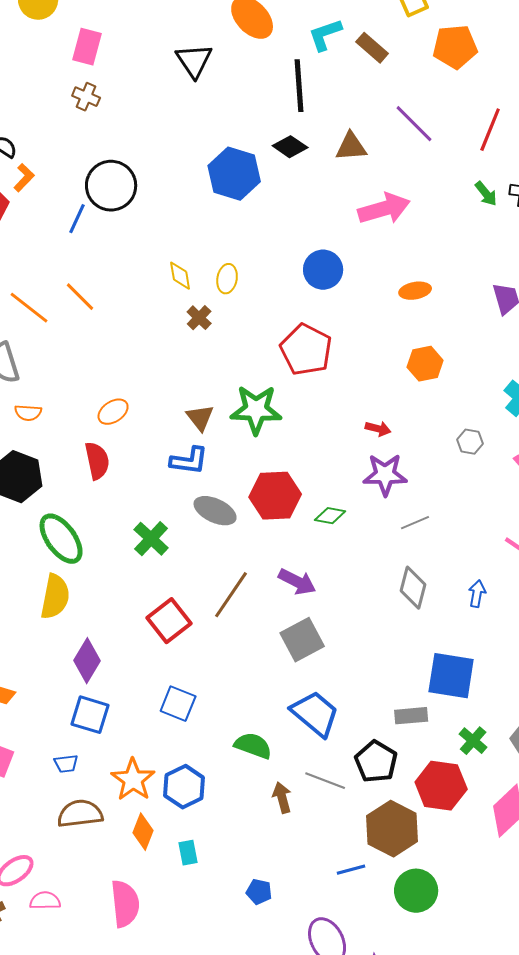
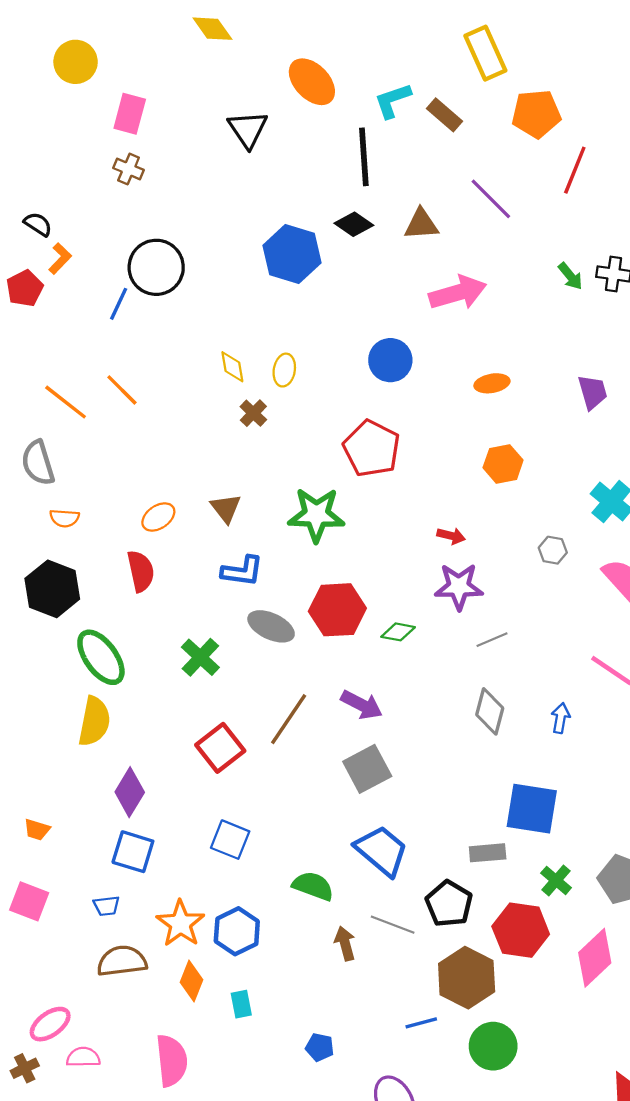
red line: (490, 130) -> (575, 170), moved
brown triangle: (200, 418) -> (226, 508), moved

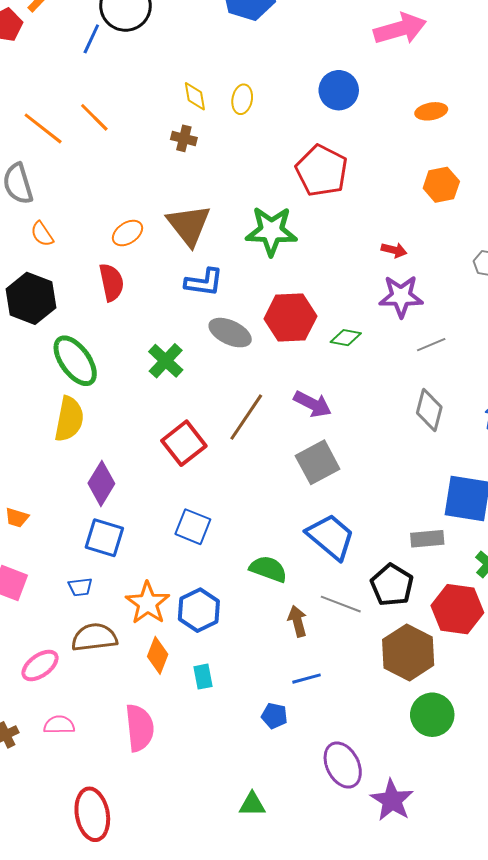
brown cross: (253, 413) -> (184, 138), moved, turned -30
brown triangle: (226, 508) -> (189, 225), size x1.6
orange semicircle: (64, 518) -> (42, 234), turned 52
blue line: (421, 1023) -> (307, 679), moved
pink ellipse: (50, 1024) -> (40, 665), moved

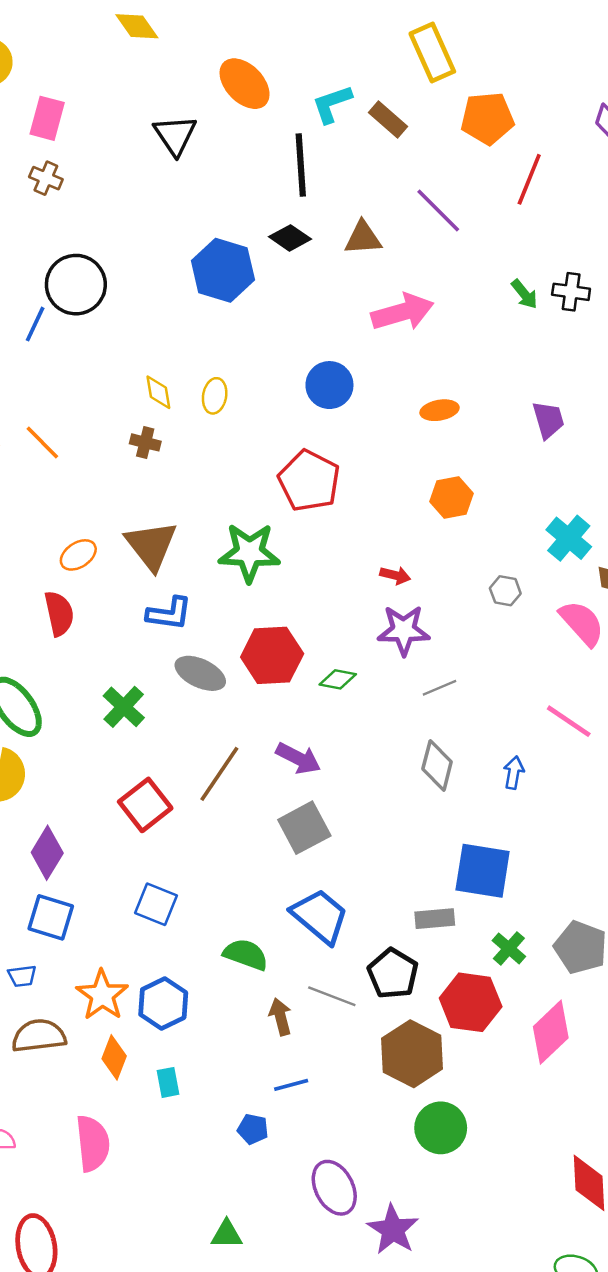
orange line: (94, 117) -> (42, 442), moved

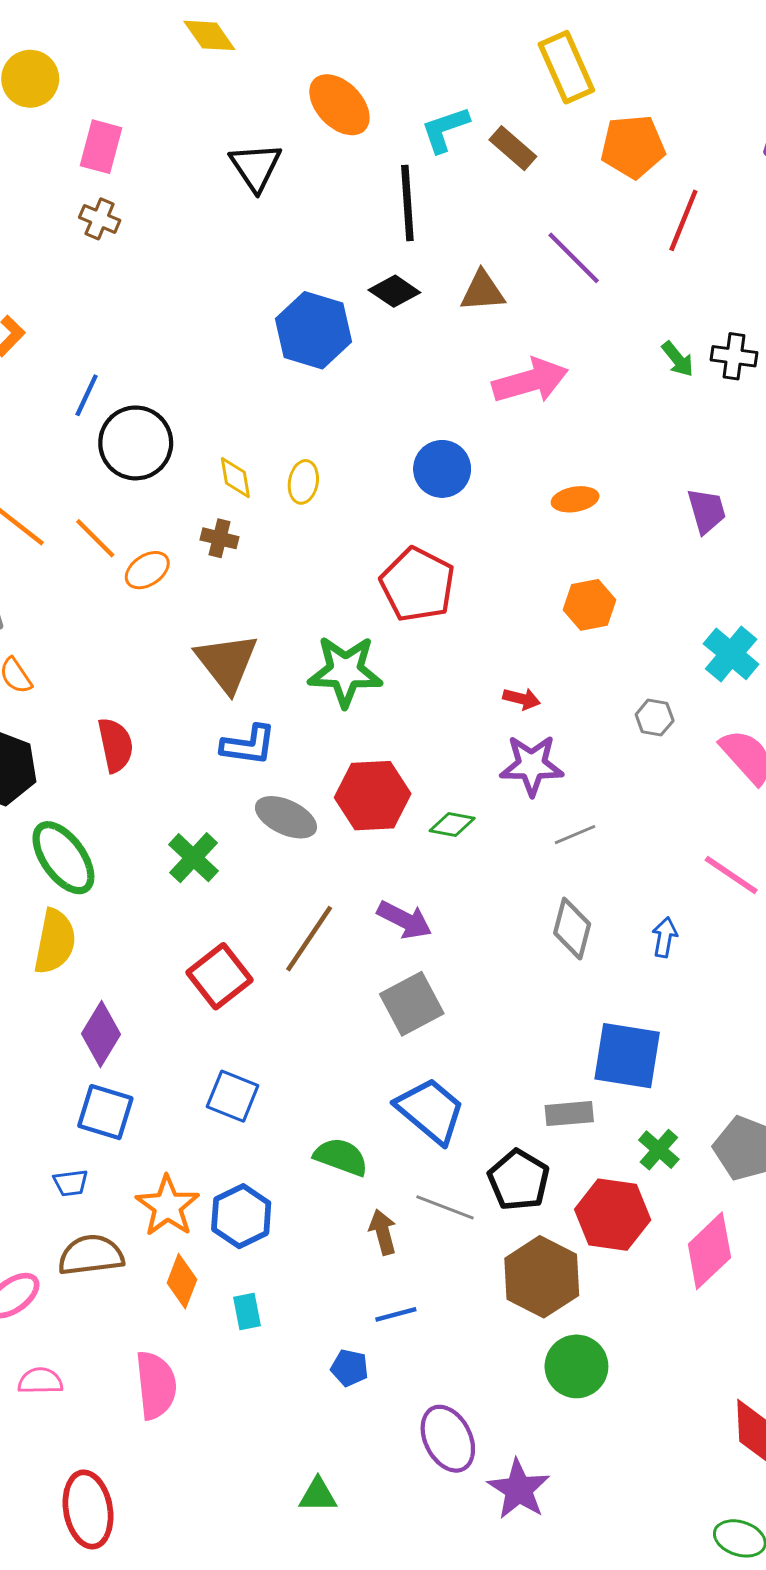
black circle: (76, 285) -> (136, 443), moved
orange ellipse: (78, 555) -> (147, 570), moved

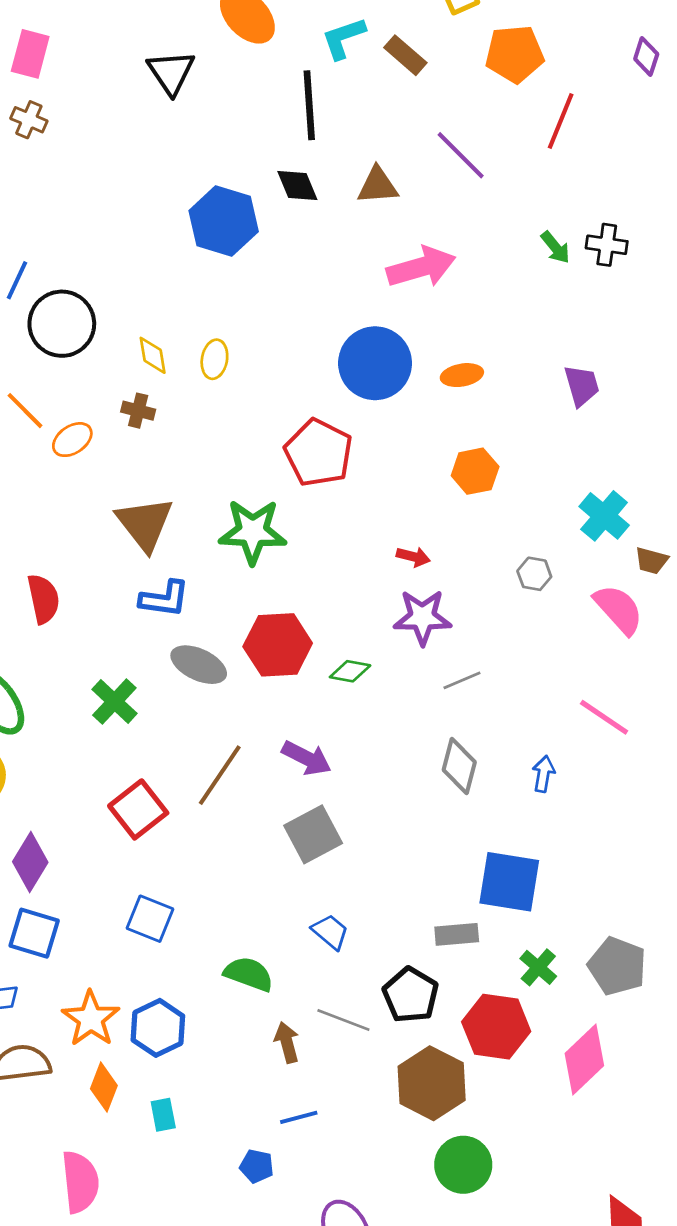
black diamond: (394, 291) -> (297, 186), turned 33
blue circle: (442, 469) -> (375, 363), moved, size x1.4
blue trapezoid: (431, 1111) -> (330, 932), size x0.6

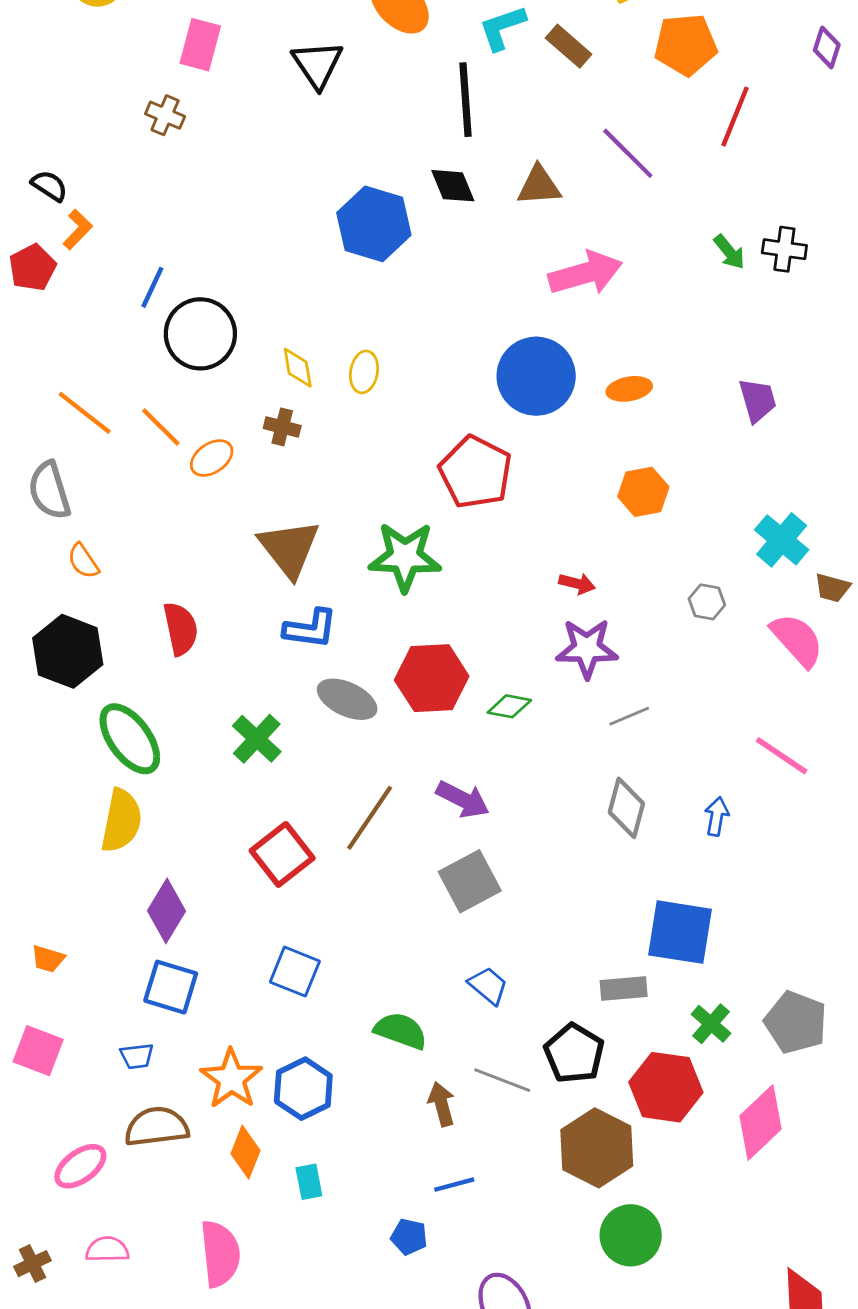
pink rectangle: (30, 54) -> (200, 45), moved

